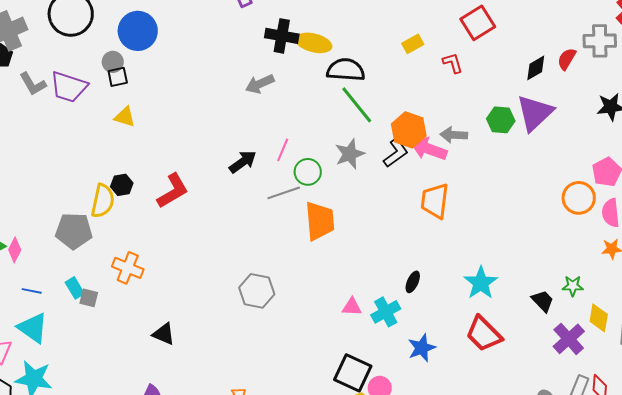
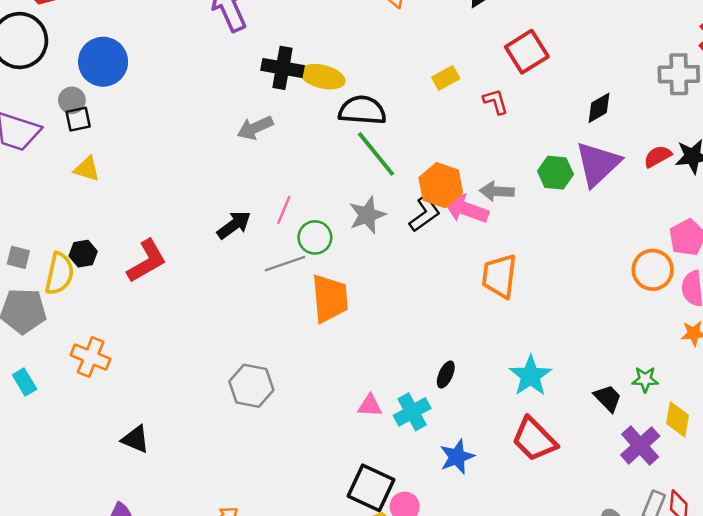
red semicircle: (567, 59) -> (658, 156), moved, turned 30
orange trapezoid: (435, 201) -> (499, 276), moved
gray square: (89, 298) -> (18, 257), moved

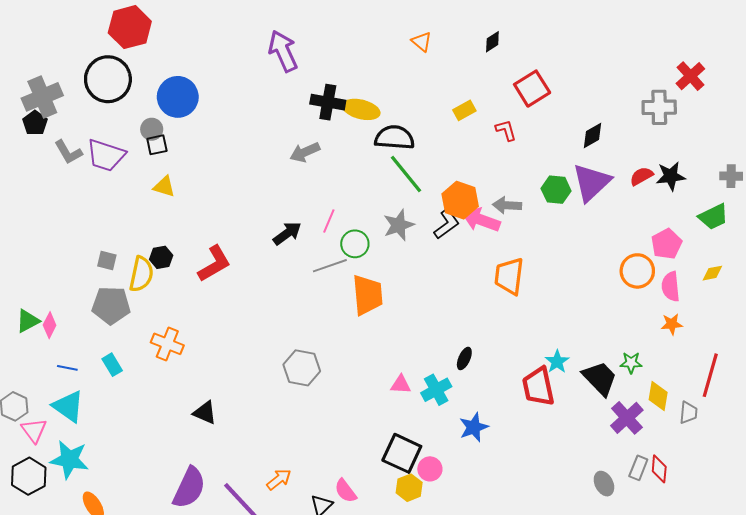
cyan star: (531, 376) -> (557, 362), moved, size x0.7
black trapezoid: (608, 398) -> (600, 378), size x1.5
red trapezoid: (534, 439) -> (538, 387), moved, turned 33

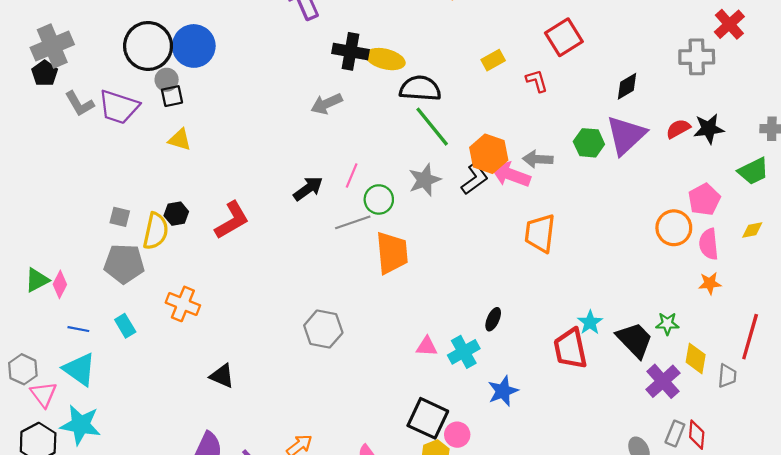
black circle: (108, 79) -> (148, 46), moved

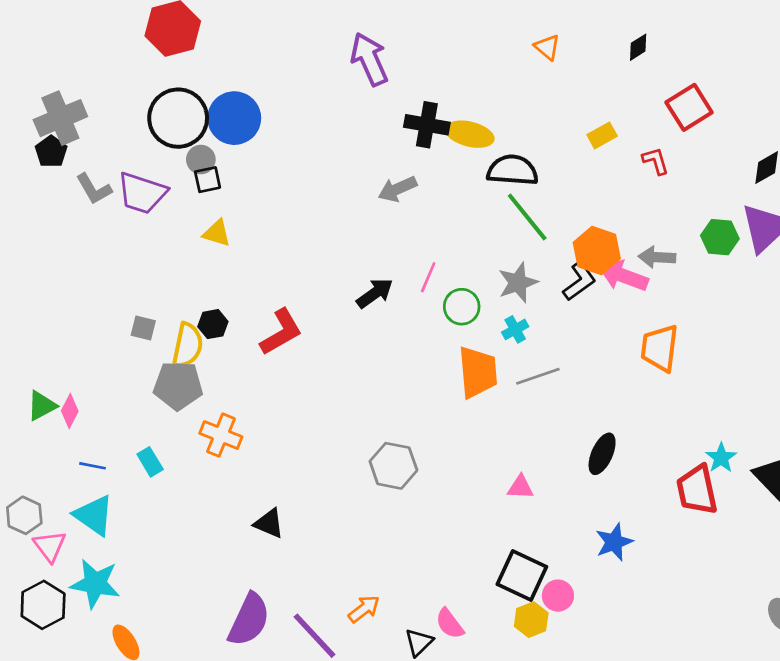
gray line: (353, 222) -> (538, 376), moved
gray pentagon: (124, 264) -> (178, 386), moved
black ellipse: (493, 319) -> (602, 454), size x1.4
cyan cross: (464, 352) -> (515, 329), moved, size x0.7

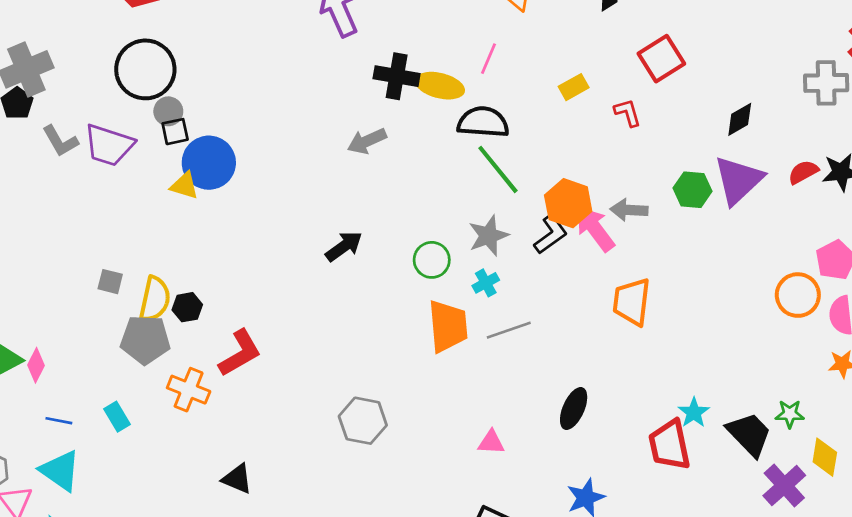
blue circle: (234, 118) -> (209, 163), moved
pink arrow: (623, 276) -> (595, 229), turned 33
pink line: (428, 277) -> (488, 59), moved
black hexagon: (213, 324) -> (187, 307), moved
red L-shape: (281, 332) -> (240, 353), moved

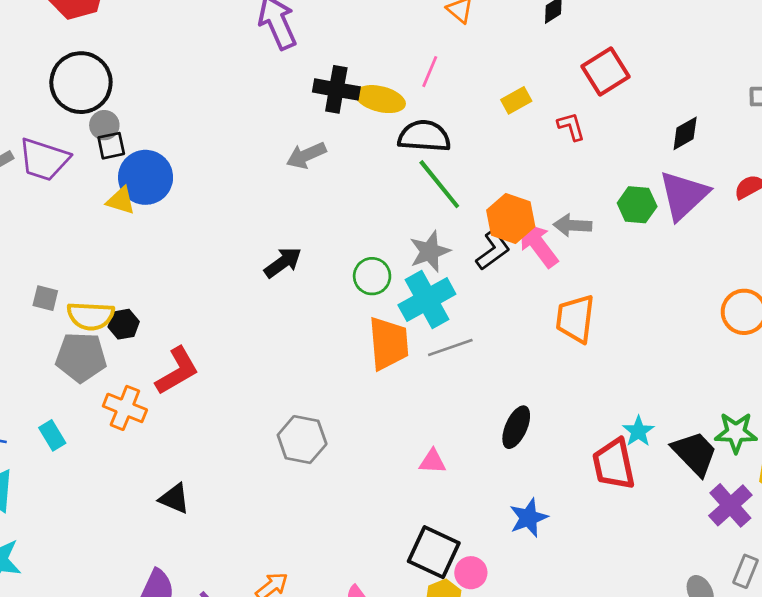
cyan cross: (486, 283) -> (427, 299), size x2.0
yellow semicircle: (155, 299) -> (91, 316), turned 81
green star: (790, 414) -> (736, 433), size x1.4

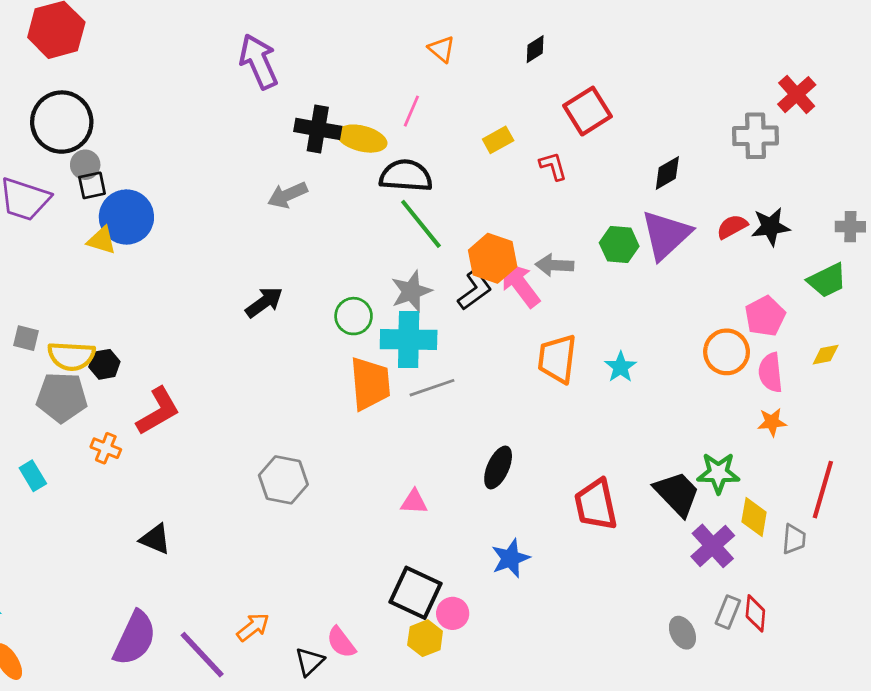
cyan cross: (427, 299) -> (409, 339), turned 30
orange cross: (125, 408) -> (106, 448), size x0.7
cyan star: (638, 431) -> (621, 367), moved

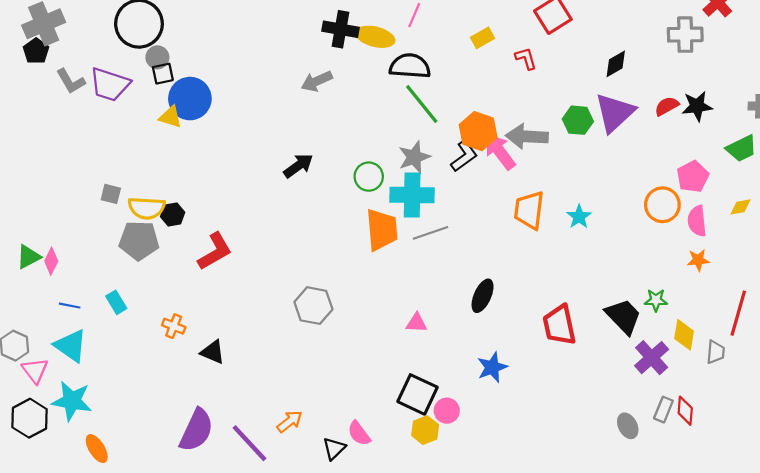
gray arrow: (554, 265) -> (527, 136), size x1.4
orange cross: (106, 448) -> (174, 326), moved
green star: (718, 473) -> (656, 300), size x0.7

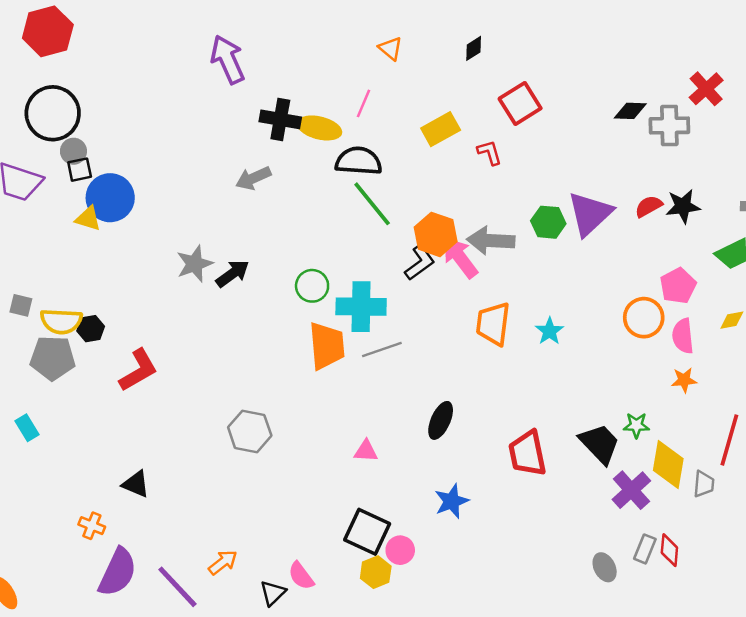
yellow rectangle: (483, 38) -> (441, 129), size x1.4
black diamond: (616, 64) -> (630, 111), moved, turned 32
gray star: (414, 157) -> (195, 264), moved
orange cross: (174, 326) -> (92, 526), moved
yellow diamond: (684, 335) -> (668, 464), size x1.4

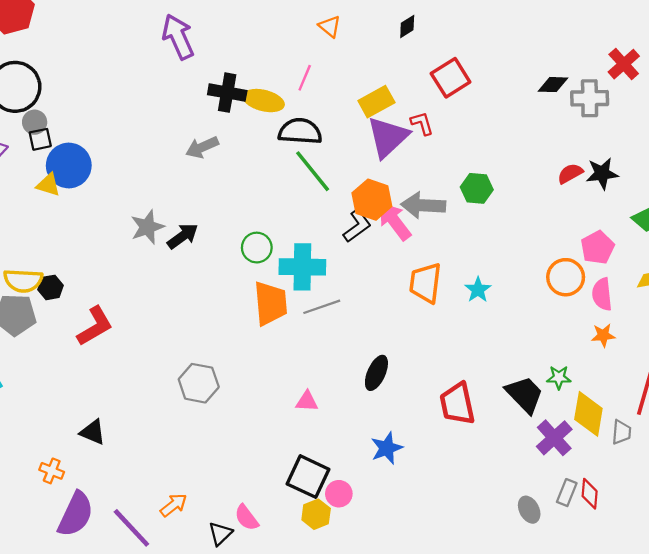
purple triangle: (590, 214) -> (388, 137), moved

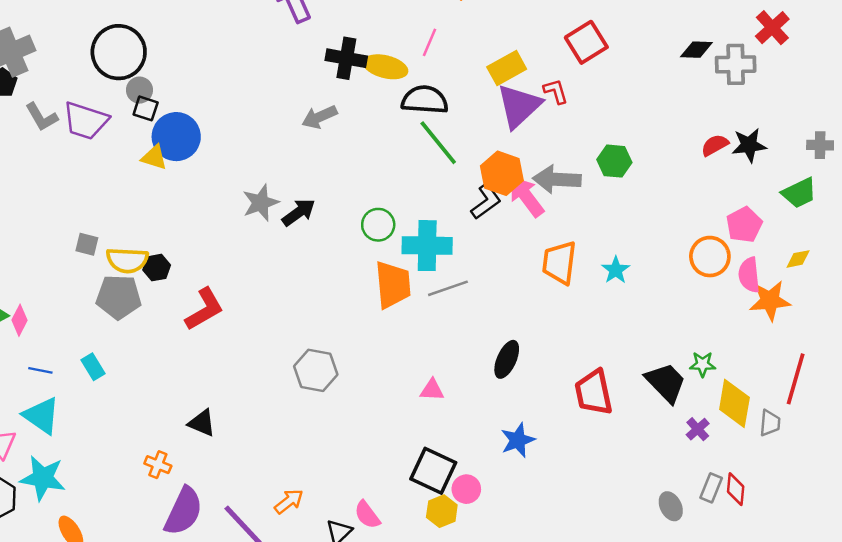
black square: (40, 139) -> (146, 108), turned 30
orange star: (603, 335) -> (770, 301), moved, size x1.6
purple cross: (554, 438) -> (698, 429), size x0.6

